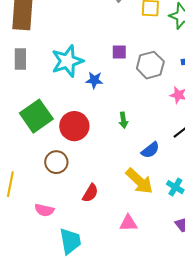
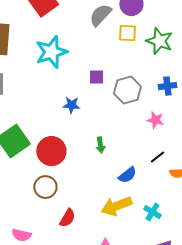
cyan star: (67, 61) -> (51, 52), moved
brown circle: (56, 162) -> (45, 187), moved
yellow arrow: (139, 181) -> (116, 206), turned 116

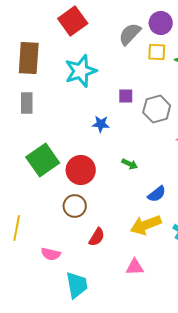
green arrow: (100, 145) -> (130, 164), turned -56

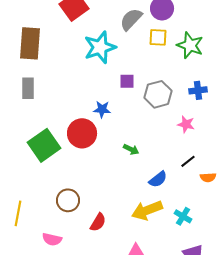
cyan star: (81, 71) -> (100, 47), moved
red circle: (81, 170) -> (82, 133), moved
brown circle: (75, 206) -> (68, 200), moved

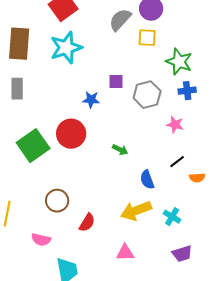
green star: (190, 45) -> (179, 62), moved
cyan star: (100, 47) -> (66, 48), moved
blue star: (102, 109) -> (91, 100), moved
blue semicircle: (158, 179) -> (147, 180), turned 108

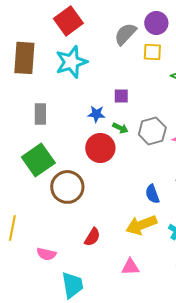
gray rectangle: (17, 89) -> (40, 114), moved
gray hexagon: (147, 95) -> (152, 131), moved
red circle: (71, 134) -> (100, 148), moved
green arrow: (120, 150) -> (120, 128), moved
brown circle: (57, 201) -> (67, 187), moved, size x1.4

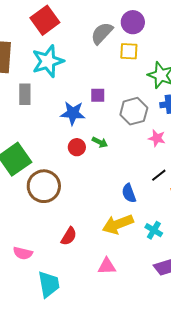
gray rectangle: (40, 114) -> (25, 94), moved
blue star: (96, 114) -> (73, 113), size x1.4
green arrow: (120, 128) -> (100, 142), moved
gray hexagon: (152, 131) -> (134, 111), moved
red circle: (100, 148) -> (77, 147), size x0.6

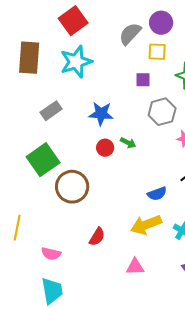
gray rectangle: (25, 94) -> (51, 111), moved, turned 55
purple square: (98, 95) -> (143, 80), moved
blue semicircle: (129, 193) -> (157, 194), turned -90
cyan trapezoid: (49, 284) -> (52, 291), moved

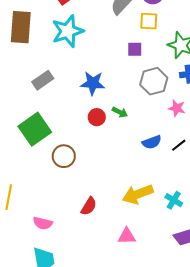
brown circle: (72, 187) -> (64, 156), size x0.7
blue semicircle: (157, 194) -> (152, 142), moved

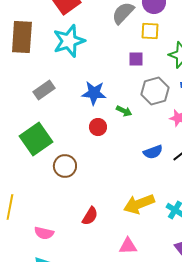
green arrow: (120, 112) -> (124, 111), moved

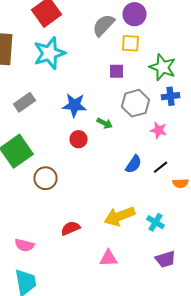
blue semicircle: (153, 152) -> (134, 164), turned -36
red semicircle: (90, 216) -> (70, 228), turned -144

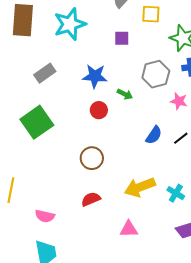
purple square: (116, 71) -> (122, 38), moved
brown circle: (46, 178) -> (92, 158), moved

